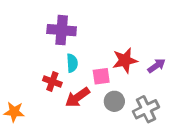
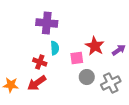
red star: (125, 60) -> (95, 46), turned -30
red arrow: (77, 97) -> (37, 83), moved

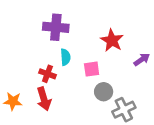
red star: (95, 46) -> (112, 40), moved
red arrow: (37, 83) -> (44, 99), turned -72
gray cross: (111, 83) -> (124, 110), moved

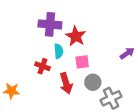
red star: (112, 40) -> (76, 36), moved
red arrow: (44, 99) -> (66, 83), moved

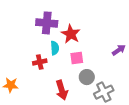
red cross: (42, 66) -> (40, 62), turned -32
red arrow: (66, 83) -> (62, 90), moved

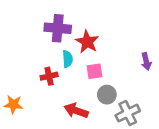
purple arrow: (119, 50) -> (146, 61), turned 112
red arrow: (62, 90) -> (76, 111), turned 126

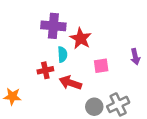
pink square: (95, 71) -> (101, 66), moved
gray circle: (107, 95) -> (94, 107), moved
red arrow: (76, 111) -> (70, 83), moved

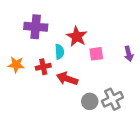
purple cross: (53, 26) -> (36, 27), moved
pink square: (101, 66) -> (96, 54), moved
orange star: (12, 96) -> (16, 65), moved

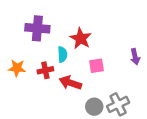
pink square: (96, 54) -> (97, 66), moved

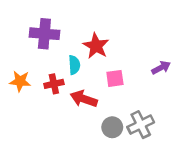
purple arrow: (135, 57) -> (161, 68), turned -105

